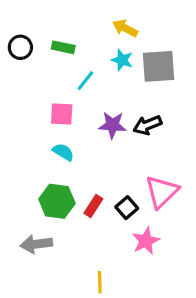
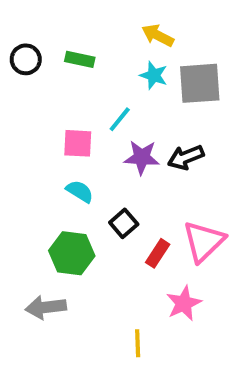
cyan line: (85, 81) -> (120, 119), moved
red rectangle: (93, 206) -> (158, 253), moved
black square: (127, 208) -> (124, 223), moved
yellow line: (100, 282) -> (138, 343), moved

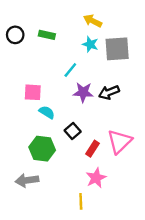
pink square: (78, 143) -> (33, 92), moved
pink star: (184, 303) -> (96, 178), moved

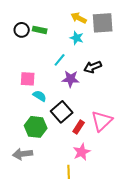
black circle: (15, 35) -> (22, 30), moved
gray square: (117, 49) -> (103, 23), moved
black arrow: (109, 92) -> (93, 67), moved
black square: (73, 131) -> (62, 112), size x1.5

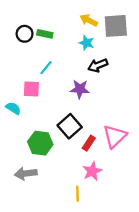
cyan line: (60, 60) -> (46, 68), moved
black arrow: (93, 67) -> (98, 65), moved
cyan semicircle: (40, 96) -> (13, 108), moved

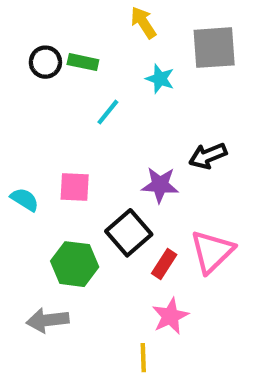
yellow arrow: (89, 20) -> (143, 23), moved, turned 30
black arrow: (98, 65) -> (208, 156), moved
cyan line: (46, 68) -> (108, 112), moved
pink square: (31, 89) -> (75, 187), moved
purple star: (80, 89) -> (160, 185), moved

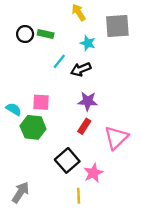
black arrow: (208, 156) -> (81, 69), moved
black square: (129, 233) -> (67, 160), moved
green hexagon: (75, 264) -> (33, 127), moved
red rectangle: (164, 264) -> (84, 126), moved
gray arrow: (48, 320) -> (21, 192), moved, turned 130

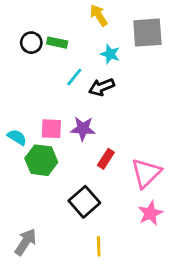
purple star: (88, 101) -> (83, 129), moved
pink star: (93, 173) -> (150, 213), moved

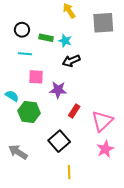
green rectangle: (57, 43) -> (46, 38), moved
cyan star: (110, 54) -> (65, 41), moved
cyan line: (74, 77) -> (25, 54), moved, turned 56
pink square: (51, 129) -> (36, 77), moved
gray arrow: (26, 242) -> (18, 152), moved, turned -90

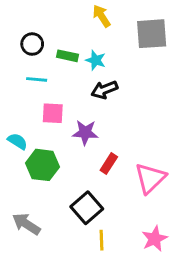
pink star: (105, 149) -> (155, 239), moved
yellow line: (69, 172) -> (101, 240), moved

